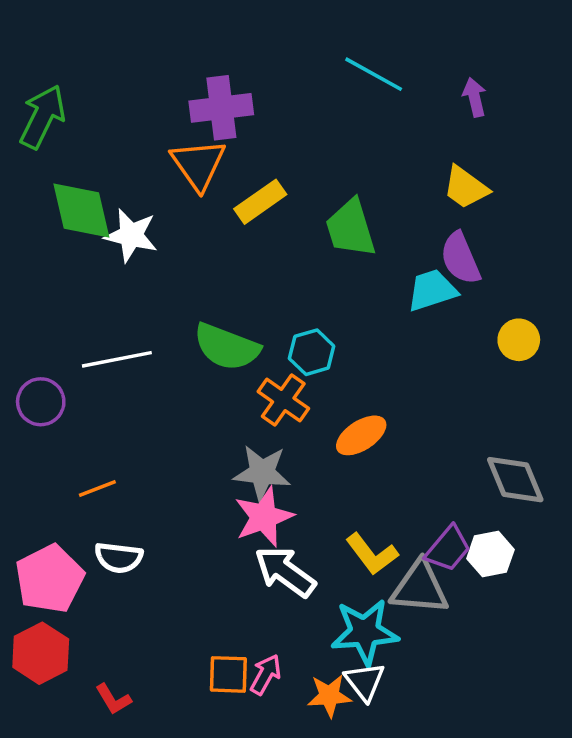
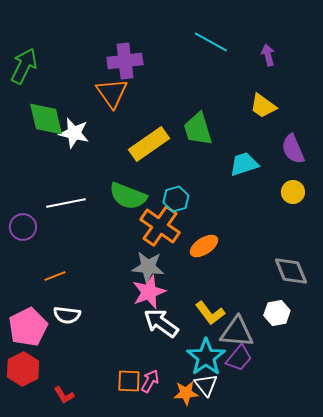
yellow rectangle: (260, 202) -> (149, 144), moved, size x1.4
purple semicircle: (460, 258) -> (293, 149), moved
orange cross: (283, 400) -> (160, 226), size x1.4
purple trapezoid: (448, 549) -> (239, 358), moved
cyan star: (365, 632) -> (206, 357), turned -30

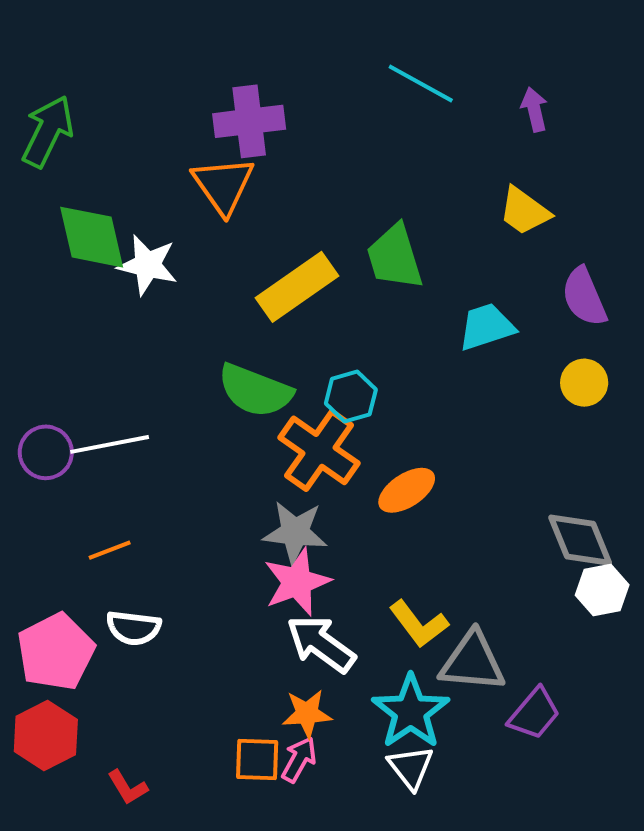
white line: (66, 203) -> (110, 444), moved
white hexagon: (277, 313) -> (602, 590), moved
purple trapezoid: (239, 358) -> (534, 714), moved
orange star: (186, 393) -> (307, 714), moved

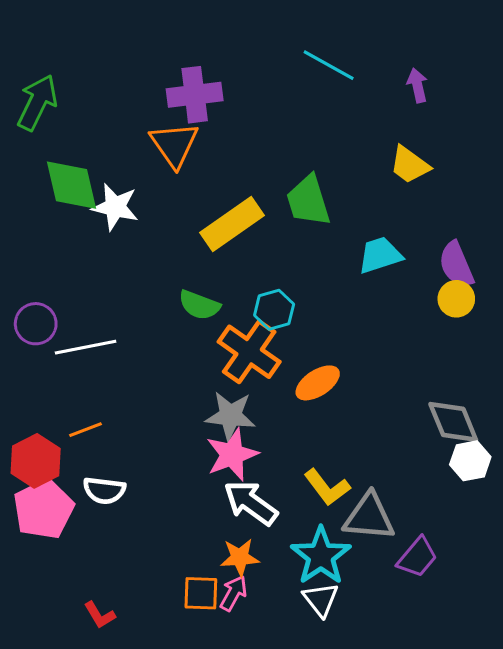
purple semicircle: (584, 297) -> (456, 265), moved
green semicircle: (255, 391) -> (199, 305), size x0.7
purple circle: (46, 452) -> (36, 324), moved
red hexagon: (46, 736) -> (36, 461), moved

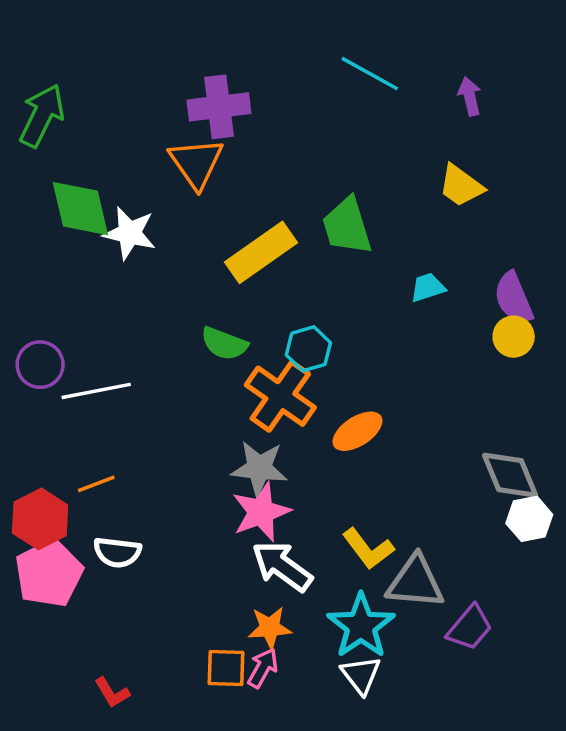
cyan trapezoid: (380, 255) -> (428, 287), size x0.7

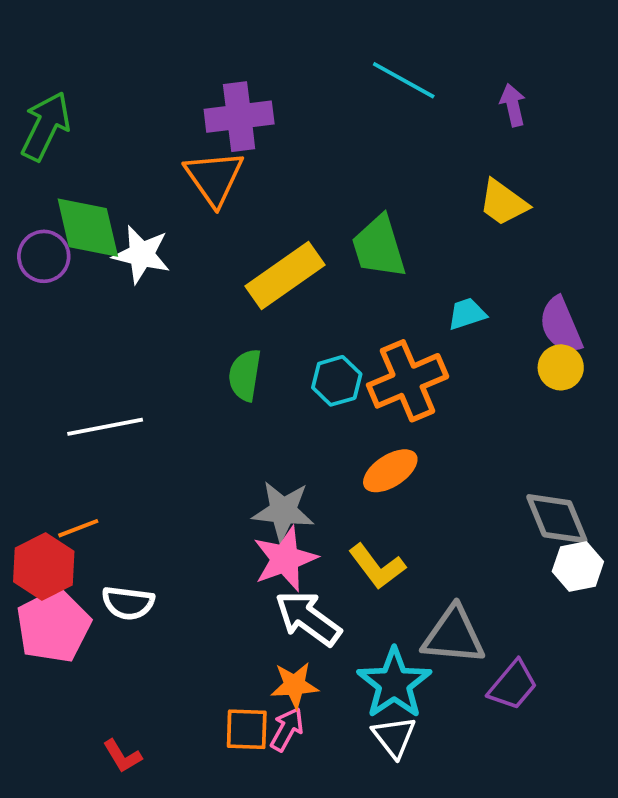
green semicircle: (224, 344) -> (245, 375), turned 78
purple circle: (40, 365) -> (44, 256), moved
orange cross: (280, 396) -> (408, 381), moved, turned 32
orange line: (96, 484) -> (78, 528), moved
yellow L-shape: (368, 549) -> (377, 567), moved

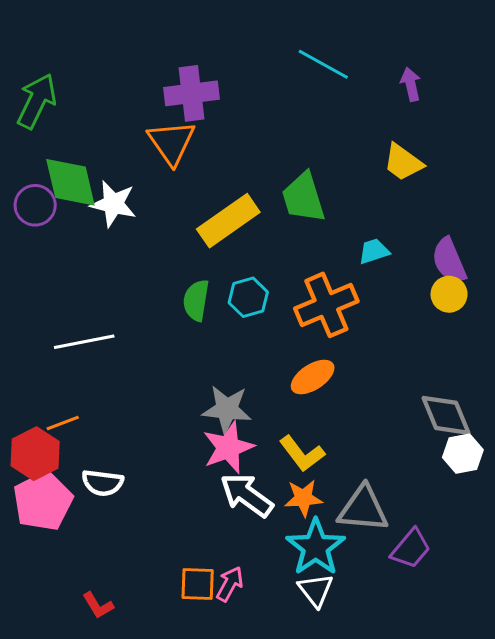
cyan hexagon: (337, 381) -> (248, 297), moved
orange star: (295, 685) -> (303, 498), moved

